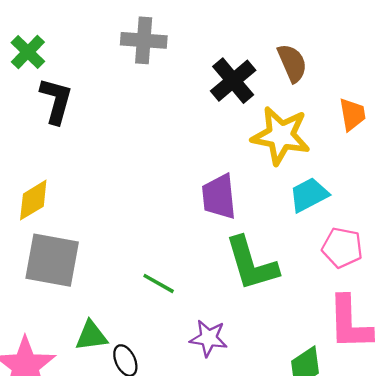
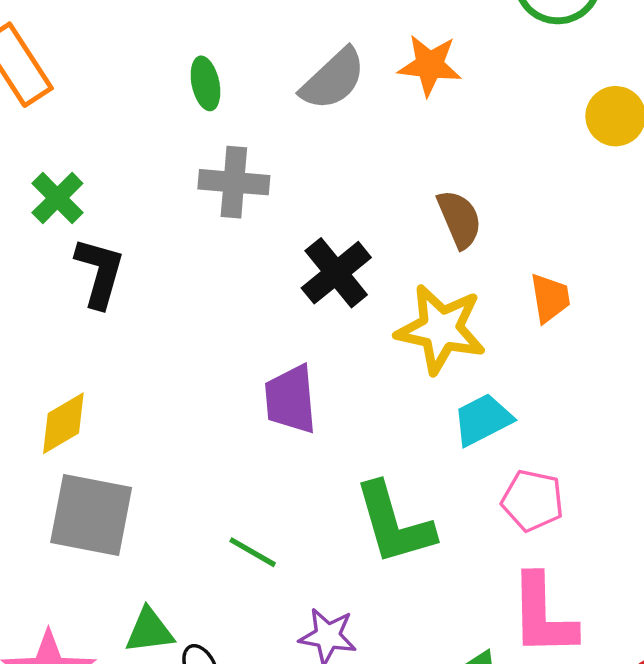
black cross: (233, 81) -> (336, 273), moved
purple trapezoid: (219, 197) -> (291, 399), moved

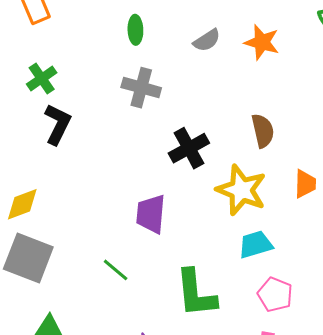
gray semicircle: (333, 79) -> (207, 40), size x0.7
green line: (253, 552) -> (116, 270), moved

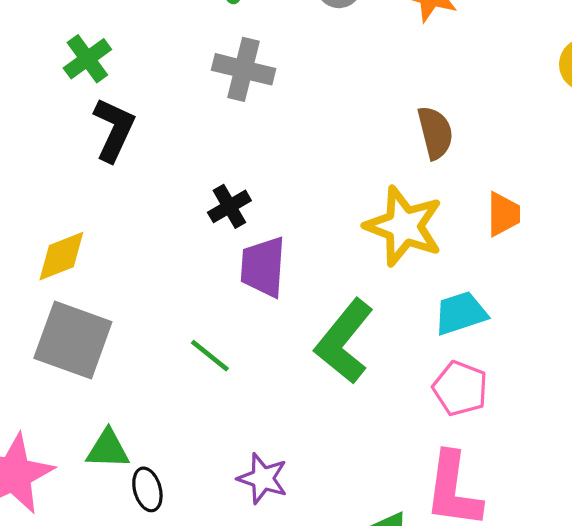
black cross: (189, 148) -> (229, 206), moved, size x0.7
cyan trapezoid: (255, 245) -> (461, 313), moved
green L-shape: (196, 293) -> (344, 341), moved, turned 46

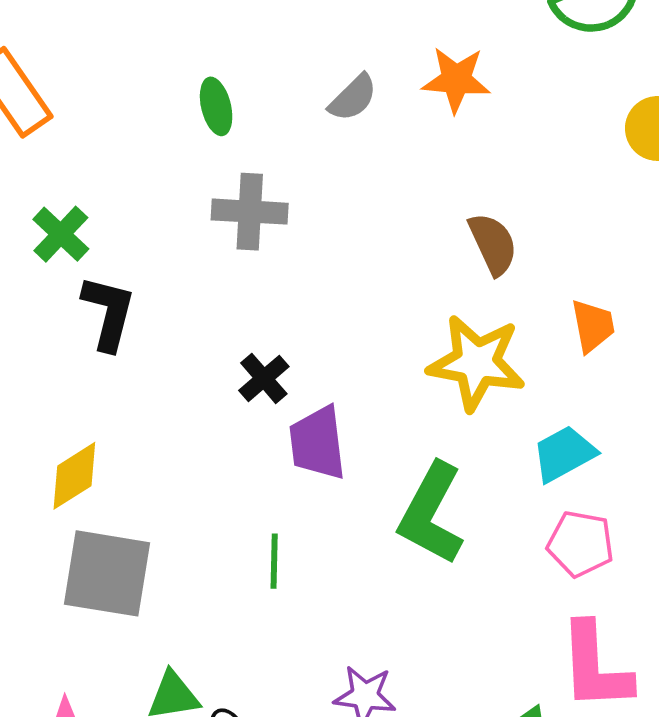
green line: (210, 356) -> (274, 561), turned 63

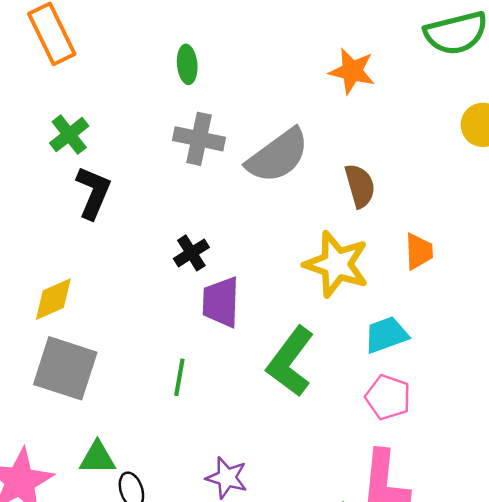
gray semicircle: (353, 98) -> (278, 156), moved, size x1.8

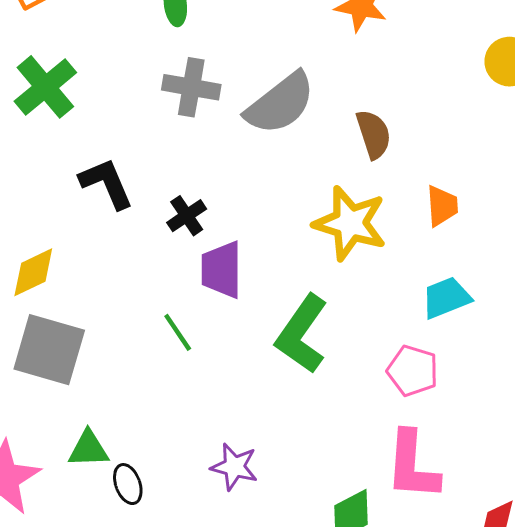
green cross: (69, 135) -> (45, 87), size x1.4
black L-shape: (93, 193) -> (106, 183), moved, turned -44
cyan trapezoid: (386, 335) -> (446, 298), moved
green line: (179, 377) -> (178, 332), moved, turned -42

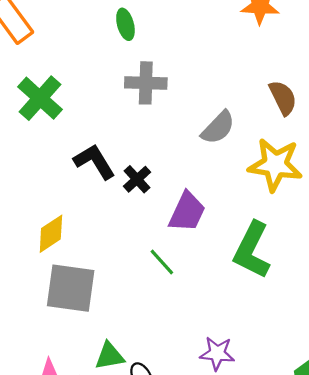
gray semicircle: (280, 103) -> (218, 128), moved, size x0.7
black cross: (187, 216) -> (137, 179), moved
purple trapezoid: (222, 270) -> (187, 212), turned -147

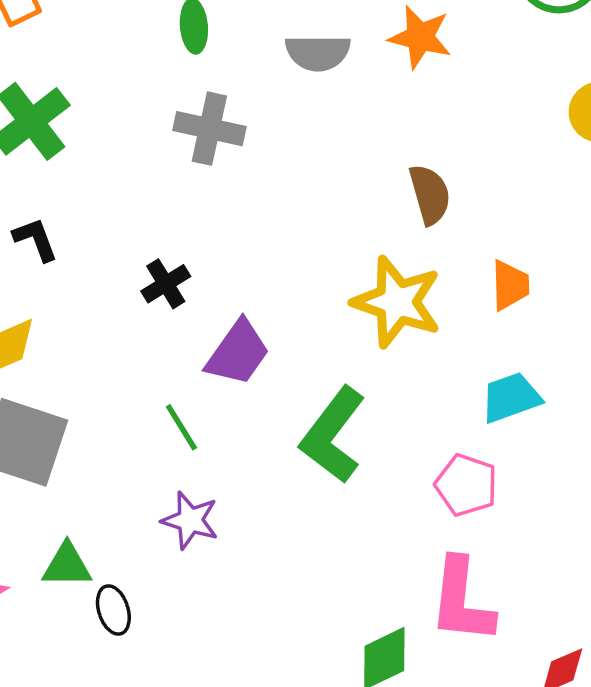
gray semicircle: (218, 128) -> (318, 53), moved, turned 36
black L-shape: (95, 162) -> (35, 239), moved, size x0.7
purple star: (217, 353) -> (190, 520), moved

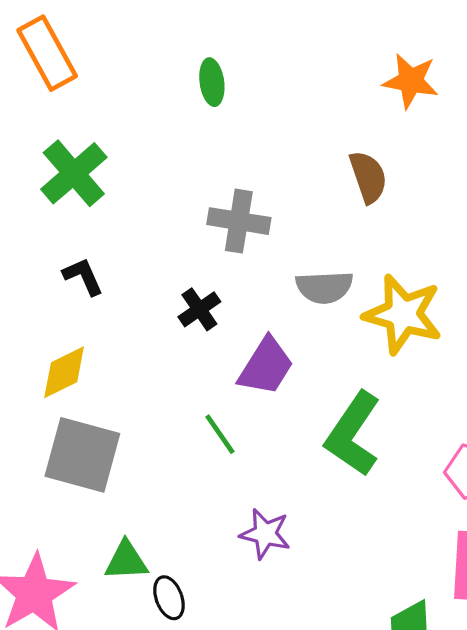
gray semicircle: (318, 53) -> (324, 287), moved
gray cross: (209, 129) -> (239, 221), moved
brown semicircle: (430, 194) -> (368, 177), moved
purple star: (190, 520) -> (265, 534), moved

